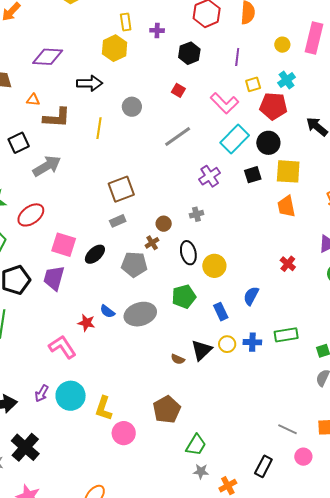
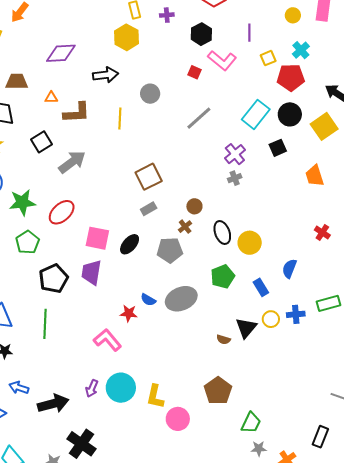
pink L-shape: (224, 103) -> (222, 60), moved
yellow square: (288, 171) -> (324, 126), moved, turned -32
gray cross: (196, 214) -> (235, 178), moved

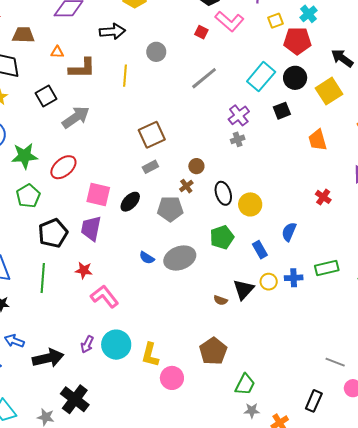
red star: (129, 313) -> (84, 270), moved

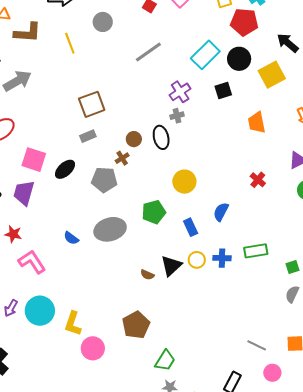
yellow line: (125, 76) -> (70, 43), turned -30
black ellipse: (223, 193) -> (161, 137), moved
blue semicircle: (147, 258) -> (71, 238), moved

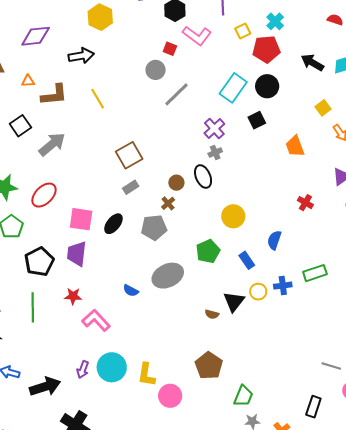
gray circle: (103, 22) -> (156, 70), moved
yellow square: (272, 75) -> (323, 108), moved, size x0.6

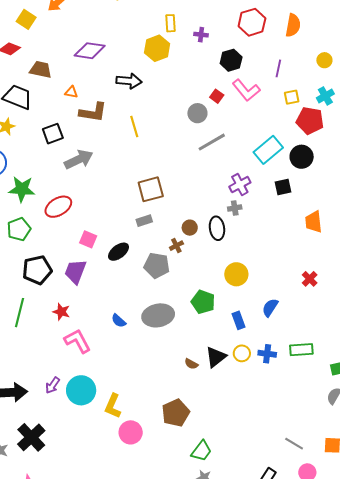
pink square: (81, 219) -> (88, 239), size x0.7
green pentagon: (208, 251) -> (203, 302), turned 30

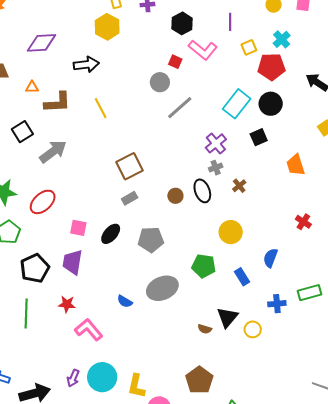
brown cross: (176, 246) -> (239, 186), moved
yellow circle: (242, 353) -> (253, 329), moved

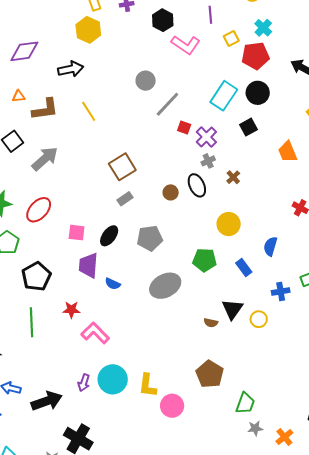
red square: (175, 62) -> (184, 127), moved
purple trapezoid: (73, 262) -> (88, 265), moved
blue semicircle: (125, 301) -> (113, 284), moved

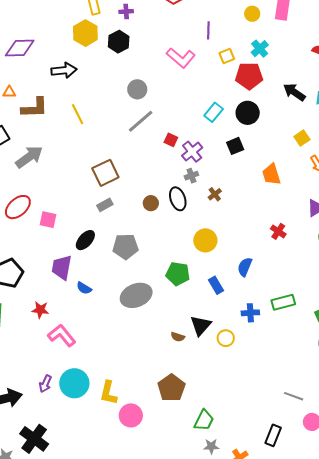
black hexagon: (163, 20) -> (119, 42), moved
cyan rectangle: (224, 96) -> (214, 112), size x0.7
gray line: (167, 104) -> (141, 121), moved
pink square: (77, 233) -> (48, 220), moved

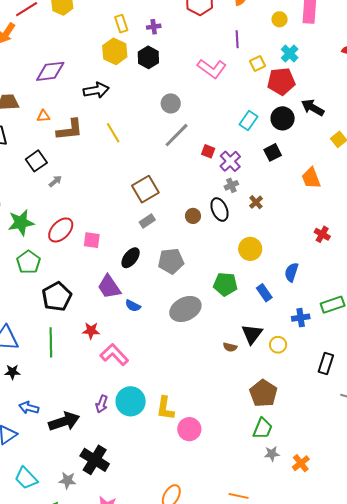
black arrow: (294, 92) -> (313, 108), moved
gray arrow: (29, 157) -> (55, 181), moved, size x0.5
purple trapezoid: (62, 267) -> (109, 287), turned -40
brown pentagon: (171, 388) -> (263, 393), moved
black rectangle: (273, 435) -> (326, 363), moved

